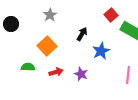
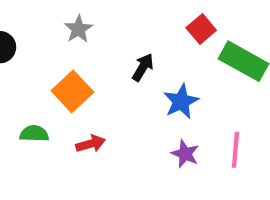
purple star: (81, 74) -> (185, 154), moved

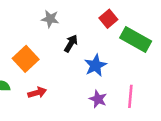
gray star: (78, 29) -> (50, 19), moved, turned -30

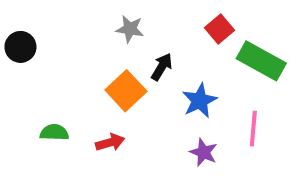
orange square: (26, 59) -> (126, 91), moved
pink line: (130, 96) -> (253, 129), moved

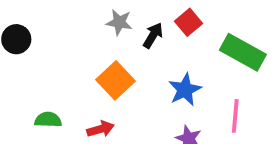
red square: (219, 29) -> (189, 22), moved
black arrow: (162, 67) -> (153, 35), moved

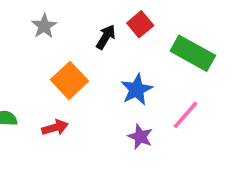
gray star: (119, 22) -> (44, 26), moved, turned 30
pink line: (235, 116) -> (186, 115), turned 36

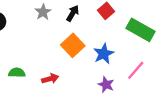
black arrow: (106, 37) -> (73, 13), moved
orange square: (70, 80) -> (73, 45), moved

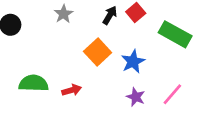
black arrow: (73, 13) -> (110, 15), moved
pink line: (136, 70) -> (172, 94), moved
green semicircle: (17, 73) -> (34, 83), size x1.5

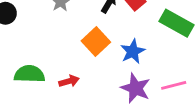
pink line: (172, 94) -> (174, 85), turned 35
purple star: (136, 97) -> (136, 88), size x1.5

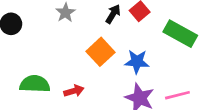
blue star: (133, 51) -> (137, 62), turned 30

